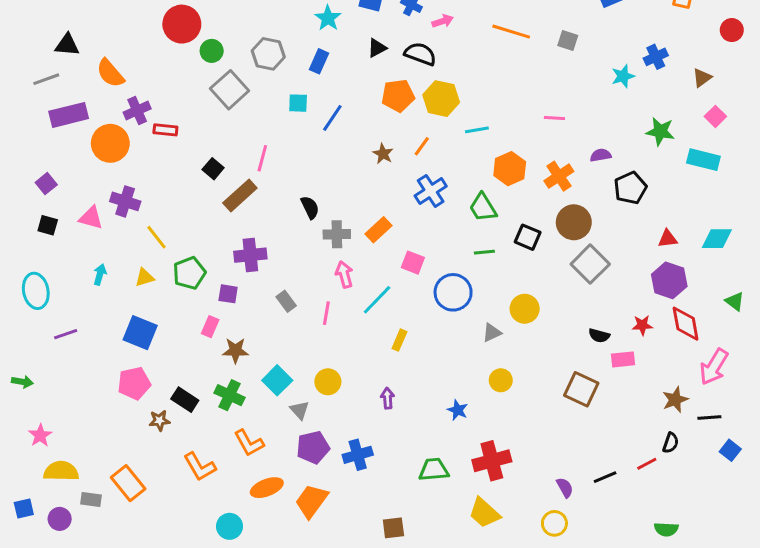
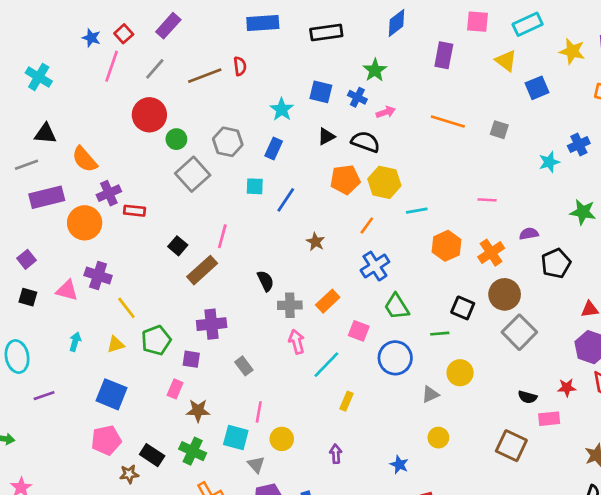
brown star: (383, 154) -> (316, 242), moved
green trapezoid: (483, 207) -> (397, 307), moved
green line: (484, 252) -> (440, 334), moved
pink line: (326, 313) -> (259, 412), moved
cyan square: (277, 380) -> (236, 438), turned -30

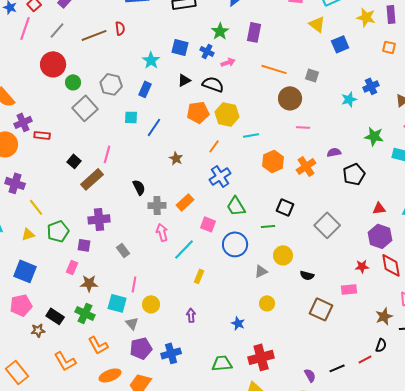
purple rectangle: (444, 55) -> (254, 32), moved
brown circle: (505, 294) -> (290, 98), moved
black semicircle: (528, 397) -> (307, 275), moved

